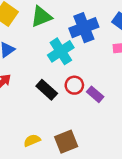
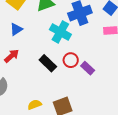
cyan cross: (61, 51) -> (60, 32), turned -30

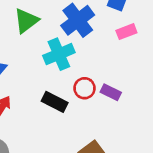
cyan cross: (60, 32) -> (59, 54), turned -35

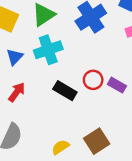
cyan cross: (59, 54) -> (48, 50), moved

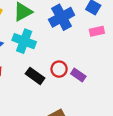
cyan cross: (48, 50) -> (24, 41), turned 35

